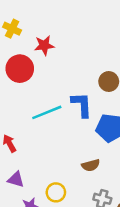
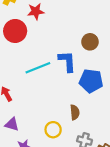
brown semicircle: (91, 165) -> (75, 112), turned -80
yellow circle: (56, 192) -> (53, 130), moved

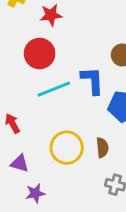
red circle: (15, 31) -> (40, 54), moved
yellow circle: (53, 130) -> (67, 148), moved, size x1.5

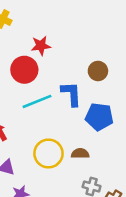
red star: (51, 15) -> (41, 46), moved
brown semicircle: (102, 148) -> (80, 153), turned -84

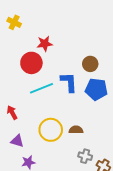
blue pentagon: (99, 117) -> (96, 89), moved

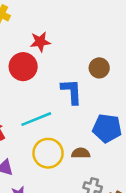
cyan line: (42, 88) -> (36, 119), moved
blue pentagon: (96, 89) -> (107, 128), moved

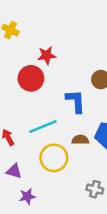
brown semicircle: (81, 153) -> (80, 140), moved

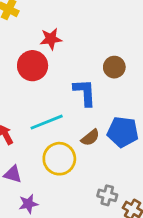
brown semicircle: (80, 140) -> (90, 138), turned 140

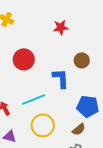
red star: (51, 39) -> (61, 27), moved
brown semicircle: (90, 138) -> (79, 129), moved

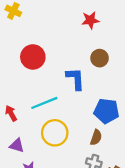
red star: (61, 27) -> (90, 20), moved
brown semicircle: (79, 129) -> (96, 137), turned -32

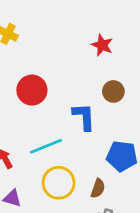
red star: (90, 20) -> (102, 45), turned 30
brown semicircle: (96, 137) -> (98, 188), moved

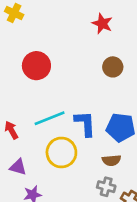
blue L-shape: (84, 117) -> (85, 124), moved
brown semicircle: (98, 188) -> (111, 160), moved, turned 66

